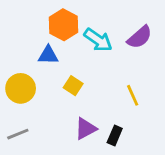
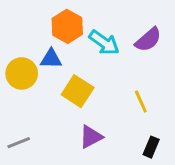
yellow square: (73, 86) -> (78, 91), size x1.5
yellow circle: (21, 88) -> (22, 73), moved
black rectangle: (115, 135) -> (151, 147), moved

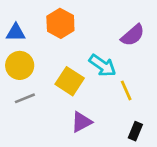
cyan arrow: (104, 43) -> (102, 65), moved
blue triangle: (51, 59) -> (16, 33), moved
gray line: (19, 143) -> (25, 98), moved

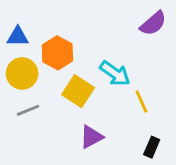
orange hexagon: (60, 23) -> (57, 53), moved
purple semicircle: (133, 35) -> (153, 23), moved

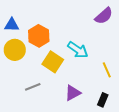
yellow line: (141, 101) -> (107, 70), moved
gray line: (28, 110) -> (33, 87), moved
purple triangle: (91, 137) -> (73, 93), moved

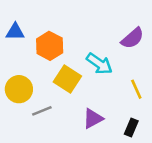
purple semicircle: (104, 16) -> (132, 38), moved
yellow circle: (15, 50) -> (19, 89), moved

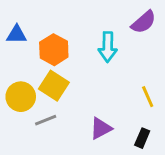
purple semicircle: (132, 38) -> (144, 22), moved
cyan arrow: (99, 64) -> (108, 47), moved, turned 56
yellow square: (67, 79) -> (54, 86), moved

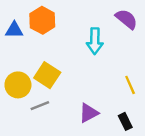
purple semicircle: (144, 22) -> (126, 19), turned -100
orange hexagon: (54, 50) -> (42, 20), moved
black rectangle: (142, 138) -> (125, 121), turned -49

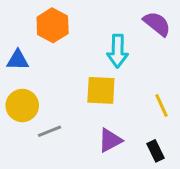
blue triangle: (14, 30) -> (18, 60), moved
yellow square: (47, 75) -> (101, 90), moved, turned -30

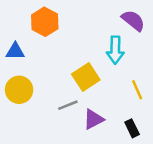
cyan arrow: (118, 51) -> (115, 50), moved
yellow square: (101, 90) -> (86, 77), turned -36
gray line: (50, 131) -> (68, 105), moved

